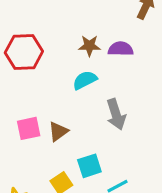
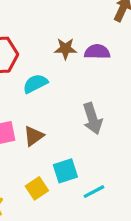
cyan semicircle: (85, 80) -> (35, 84), moved

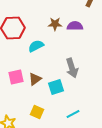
cyan square: (65, 171) -> (56, 87), moved
yellow square: (37, 188) -> (37, 112), turned -32

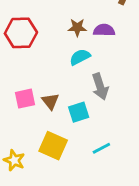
cyan semicircle: (36, 46) -> (80, 57), moved
brown triangle: (35, 79) -> (50, 101), turned -32
yellow square: (37, 112) -> (53, 146), size x1.5

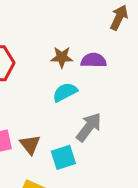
gray arrow: (100, 87) -> (89, 127), turned -125

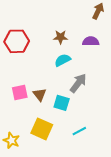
purple semicircle: (94, 60) -> (91, 41), moved
cyan square: (63, 157) -> (62, 103), turned 35

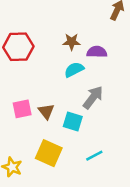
purple semicircle: (91, 41) -> (97, 52), moved

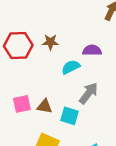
brown star: (72, 42) -> (50, 42), moved
brown triangle: (46, 111) -> (44, 106), turned -42

